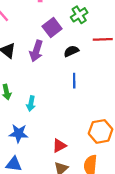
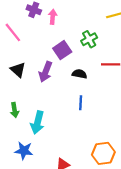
black semicircle: (71, 51) -> (79, 74), turned 32
cyan arrow: (31, 104) -> (37, 122), size x1.5

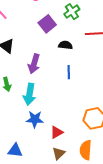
purple arrow: (46, 72) -> (34, 64), moved
blue star: (24, 151) -> (35, 119), moved

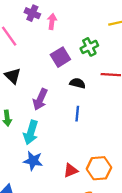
red triangle: (57, 132) -> (71, 170), moved

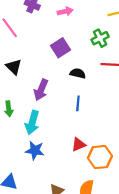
pink arrow: (52, 22) -> (65, 11), moved, turned 72
green cross: (89, 47) -> (100, 38), moved
red triangle: (71, 170) -> (79, 145), moved

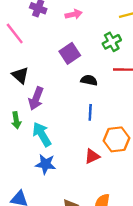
purple arrow: (41, 90) -> (36, 98), moved
cyan arrow: (32, 123) -> (42, 134), turned 135
orange hexagon: (100, 157) -> (117, 139), moved

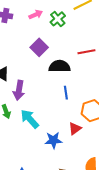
green cross: (112, 42) -> (58, 19), moved
black semicircle: (89, 80) -> (59, 66), size x1.5
blue star: (46, 164) -> (53, 140), moved

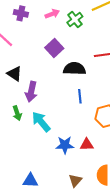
red triangle: (75, 129) -> (87, 145), moved, turned 32

